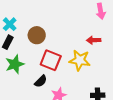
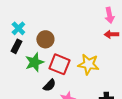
red arrow: (94, 40) -> (111, 34), moved
green star: (15, 64) -> (34, 62), moved

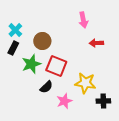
pink arrow: (109, 15) -> (83, 20), moved
red arrow: (111, 34) -> (96, 43), moved
yellow star: (88, 64) -> (85, 83), moved

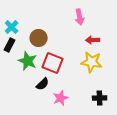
green star: (31, 64) -> (28, 61), turned -30
yellow star: (85, 83) -> (92, 62), moved

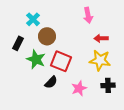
cyan cross: (12, 27) -> (33, 19), moved
pink star: (61, 98) -> (79, 88), moved
black cross: (100, 98) -> (108, 85), moved

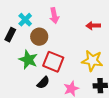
pink arrow: (88, 15) -> (54, 16), moved
red arrow: (101, 38) -> (93, 26), moved
black rectangle: (18, 43) -> (10, 35), moved

